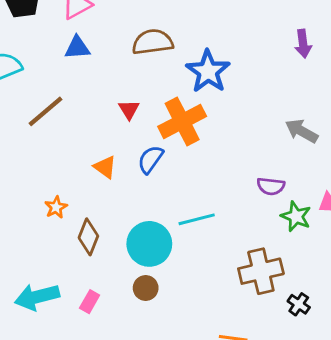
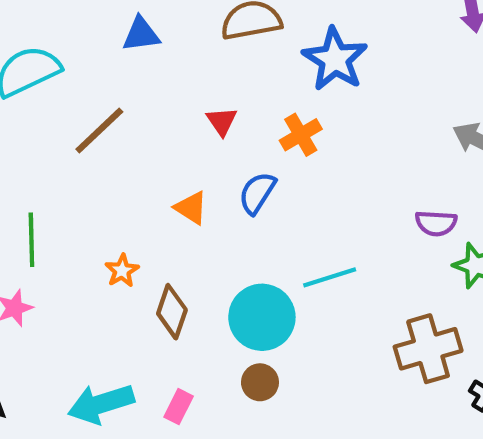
orange cross: (182, 121) -> (301, 135), size x0.6

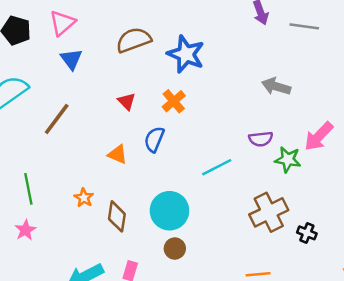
blue triangle: (141, 34) -> (71, 59), turned -50
cyan line: (330, 277) -> (217, 167), moved

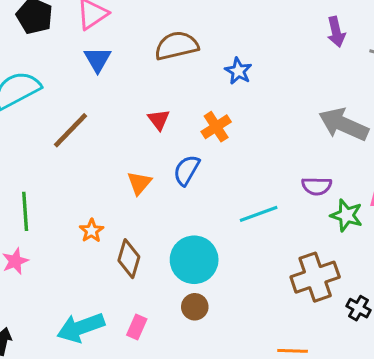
blue star: (186, 54) -> (238, 71), size x0.6
gray arrow: (276, 86) -> (344, 124), size x1.4
orange triangle: (118, 154) -> (139, 183), turned 40

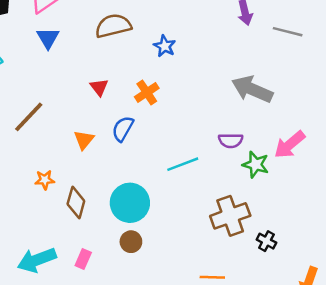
brown line: (71, 130) -> (29, 117), moved
orange star: (92, 231) -> (45, 180), turned 30

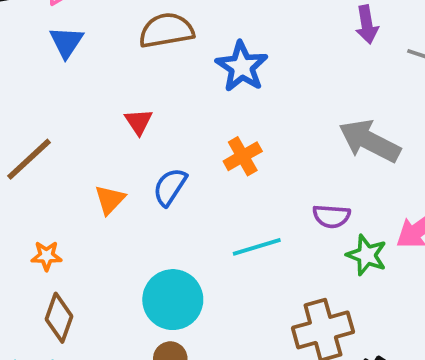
blue star: (165, 46) -> (242, 67), size x1.5
orange cross: (147, 92) -> (243, 156), moved
brown diamond: (76, 203) -> (59, 318), moved

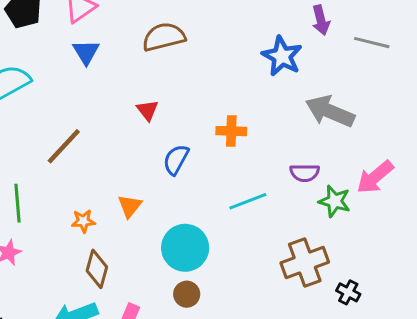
blue star: (242, 67) -> (282, 56), moved
orange cross: (243, 156) -> (231, 131), turned 36
orange triangle: (110, 200) -> (130, 206), moved

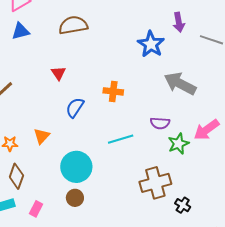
blue triangle: (86, 52) -> (21, 31), turned 42
green star: (335, 201) -> (178, 144), turned 30

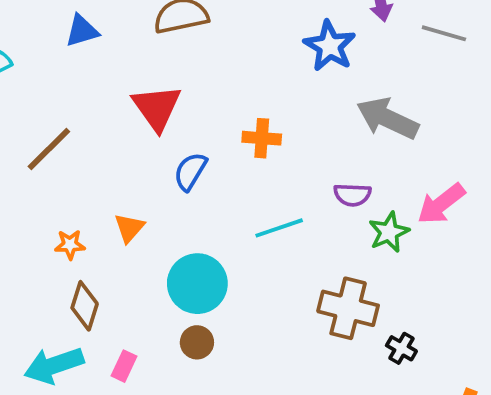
red triangle: (58, 73) -> (157, 108), size x1.8
brown cross: (155, 183) -> (348, 308), turned 32

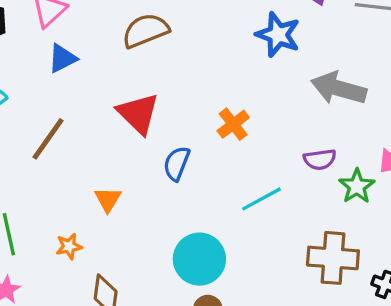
orange cross: (262, 138) -> (233, 124), turned -32
brown line: (49, 149) -> (48, 139), moved
orange triangle: (129, 228) -> (108, 199), moved
orange star: (70, 245) -> (69, 246), moved

